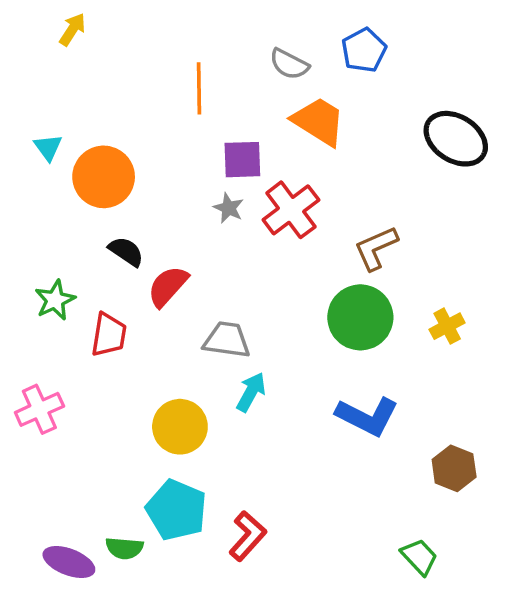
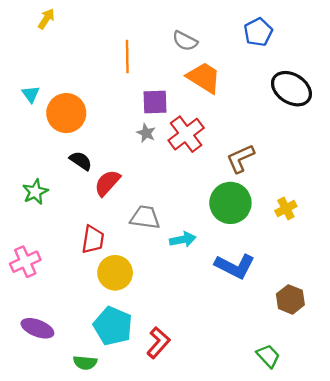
blue pentagon: (364, 50) -> (258, 32), moved
red trapezoid: (109, 335) -> (93, 240), moved
cyan arrow: (251, 392) -> (183, 240), moved, turned 50
green semicircle: (124, 548) -> (85, 363), moved
purple ellipse: (69, 562) -> (37, 328), moved

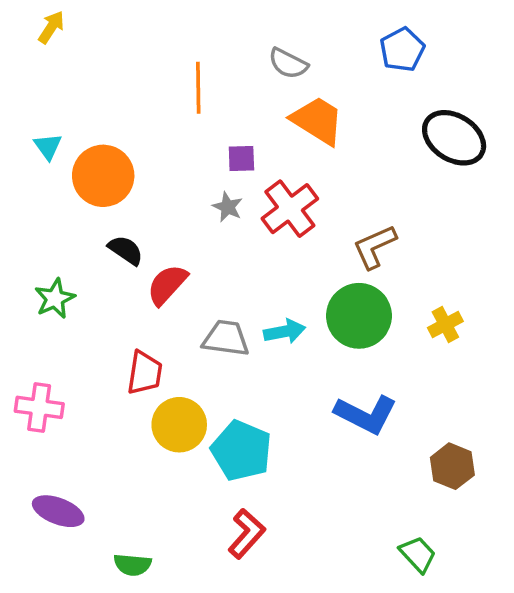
yellow arrow: (46, 19) -> (51, 27), moved
purple square: (155, 102) -> (241, 159), size x0.7
cyan arrow: (183, 240) -> (285, 331), moved
pink cross: (25, 262) -> (39, 407), turned 32
cyan pentagon: (113, 326) -> (241, 451), moved

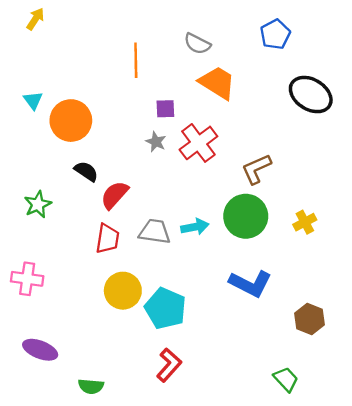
red trapezoid: (145, 373) -> (107, 239), moved

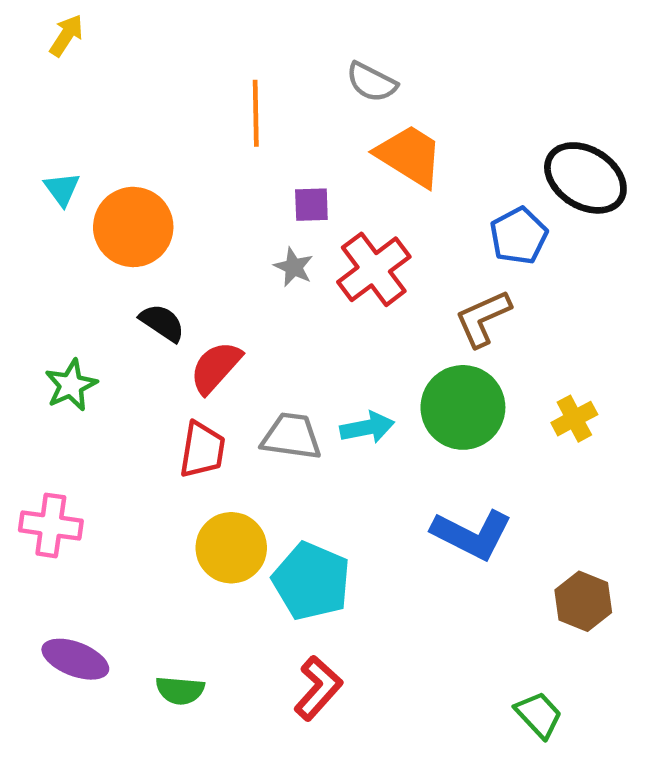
blue pentagon: (275, 34) -> (519, 236), moved
green semicircle: (91, 386) -> (180, 690), moved

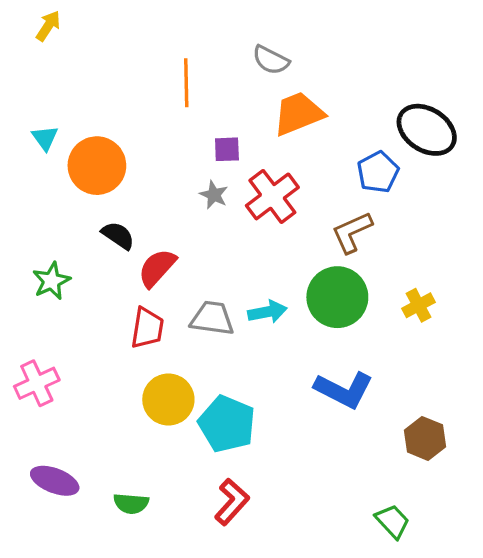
orange trapezoid: (409, 156) -> (298, 114), turned -54
pink cross: (51, 525) -> (37, 383), turned -33

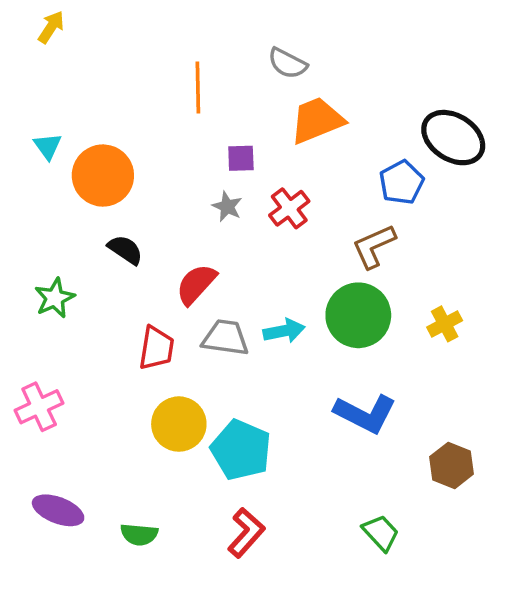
red cross: (272, 196) -> (289, 208), size x0.7
red semicircle: (157, 268) -> (196, 284), moved
green trapezoid: (393, 521) -> (381, 533), moved

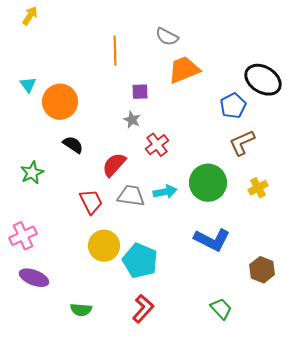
red cross: (289, 208) -> (157, 145), moved
brown L-shape: (374, 246) -> (242, 143), moved
red trapezoid: (156, 348) -> (91, 202), turned -36
purple ellipse: (58, 510) -> (34, 278), moved

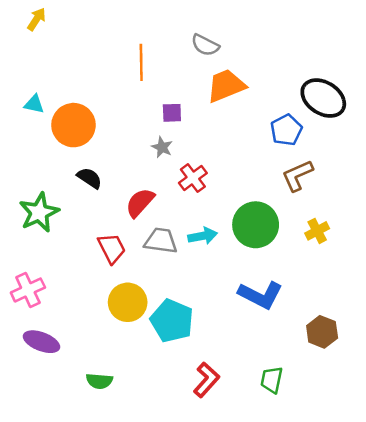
cyan triangle: (28, 85) -> (34, 104), turned -42
green star: (32, 173) -> (39, 212), size x1.4
red L-shape: (143, 309) -> (206, 380), moved
green trapezoid: (221, 309) -> (272, 380), turned -125

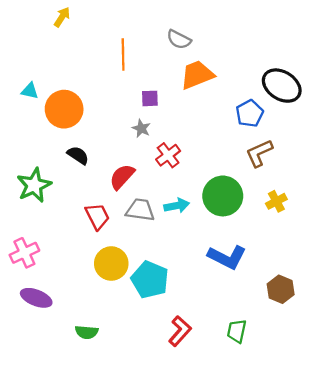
yellow arrow: (37, 19) -> (62, 17), moved

